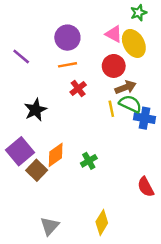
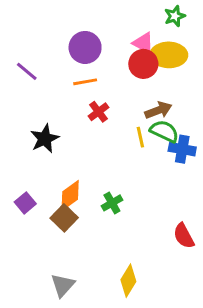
yellow ellipse: (134, 43) -> (169, 55), turned -60
red circle: (114, 66) -> (143, 64), moved
purple square: (20, 151) -> (25, 203), moved, size x0.6
brown square: (37, 170) -> (64, 218), moved

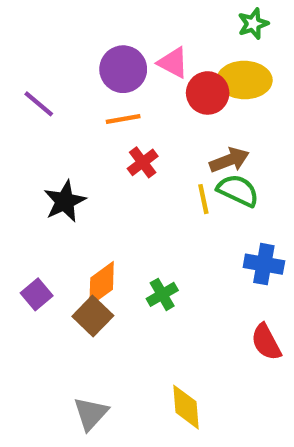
pink triangle: (143, 43) -> (173, 63), moved
blue cross: (182, 149) -> (264, 264), moved
yellow diamond: (128, 281) -> (186, 407), turned -36

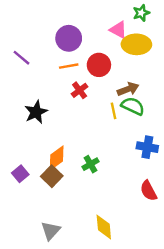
pink triangle: (173, 63) -> (118, 30), moved
red circle: (208, 93) -> (99, 65), moved
purple square: (37, 294) -> (20, 174), moved

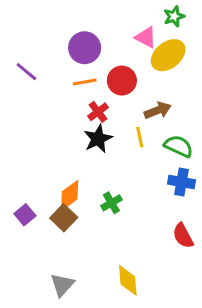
yellow ellipse: (136, 44) -> (168, 55), turned -40
green semicircle: (133, 106) -> (179, 146), moved
black star: (36, 112) -> (98, 139), moved

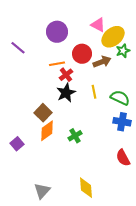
green star: (174, 16) -> (123, 51), moved
orange line: (85, 82) -> (57, 64), moved
brown arrow: (158, 110) -> (102, 62), moved
brown square: (64, 218) -> (43, 113), moved

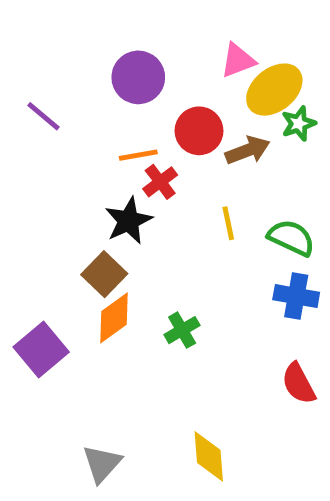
pink triangle: (98, 25) -> (238, 60), turned -49
black star: (66, 93) -> (129, 221), moved
purple square: (17, 144) -> (41, 349), size x1.5

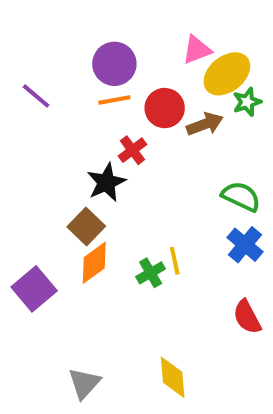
orange line: (138, 155) -> (114, 100), moved
yellow line: (228, 223) -> (175, 261), moved
blue cross: (296, 296) -> (245, 245), turned 30

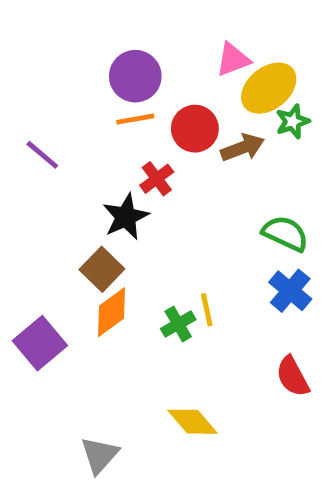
purple line: (36, 96) -> (42, 155), moved
yellow diamond: (173, 377) -> (192, 422), moved, turned -36

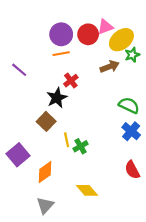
red circle: (195, 129) -> (88, 34), moved
yellow line: (207, 310) -> (67, 140), moved
orange diamond: (111, 312) -> (45, 172), moved

